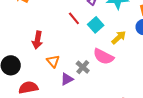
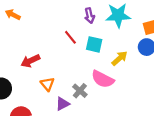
cyan square: (96, 25) -> (94, 44), turned -35
red arrow: (37, 40) -> (30, 61), turned 54

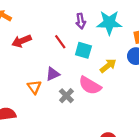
red arrow: (30, 61) -> (22, 41), moved
purple triangle: (63, 104) -> (53, 74), moved

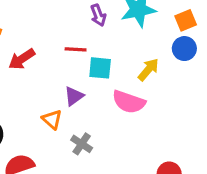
red line: (60, 42) -> (76, 49), turned -40
cyan square: (83, 50) -> (100, 68), moved
gray cross: (66, 96) -> (82, 144), moved

